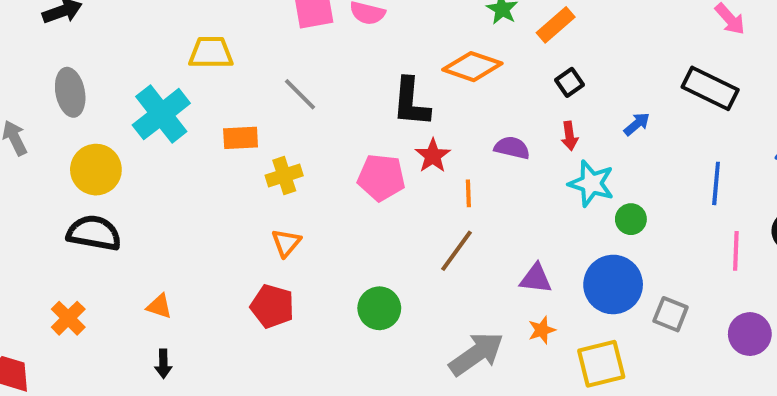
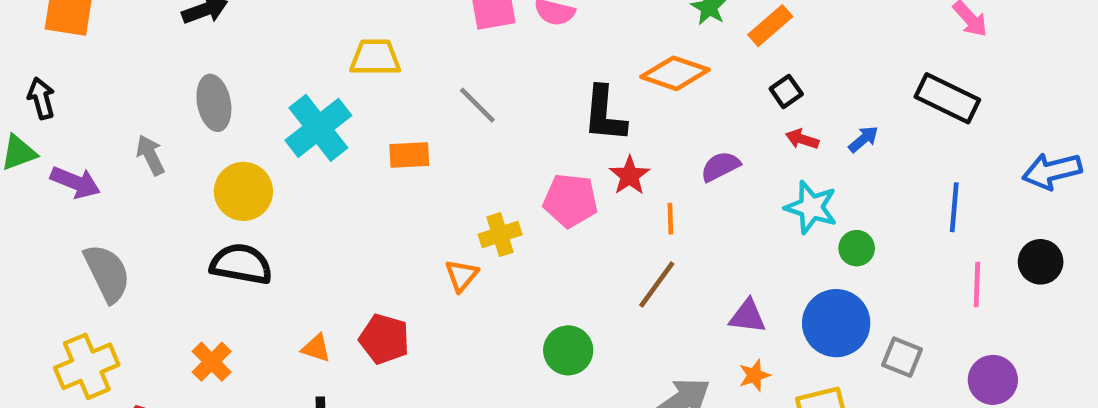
red arrow: (569, 136) -> (802, 139), moved, turned 116
purple semicircle: (512, 148) -> (720, 166), turned -40
yellow cross: (284, 176) -> (500, 235), moved
red pentagon: (272, 306) -> (384, 339), moved

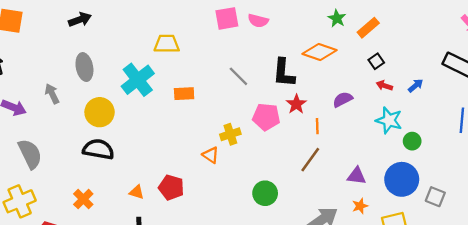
gray line: (477, 105) -> (238, 76), moved
orange triangle: (461, 275) -> (211, 155), turned -36

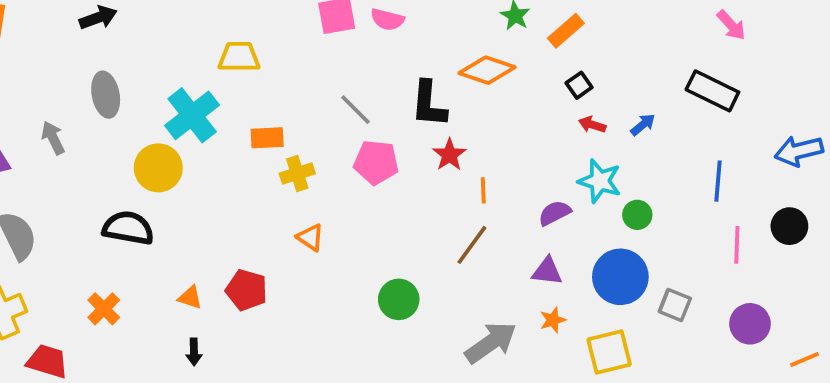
purple semicircle: (343, 99) -> (555, 213), moved
yellow circle: (100, 112) -> (158, 168), moved
pink pentagon: (266, 117) -> (376, 162), moved
yellow cross: (230, 134) -> (297, 174), moved

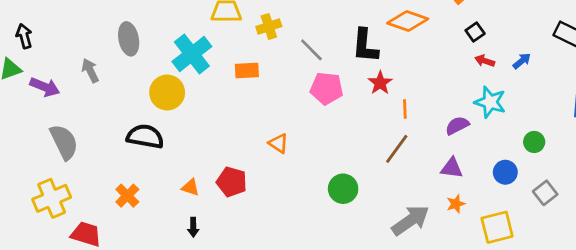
yellow cross: (297, 174) -> (269, 27), moved
green circle: (637, 215) -> (534, 142), moved
blue circle: (620, 277) -> (505, 172), size x0.6
gray square: (675, 305) -> (545, 193), turned 30

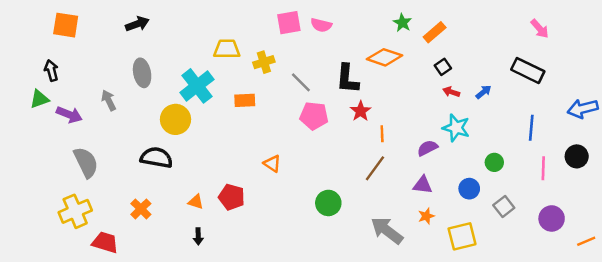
gray arrow: (410, 220) -> (387, 230), turned -108

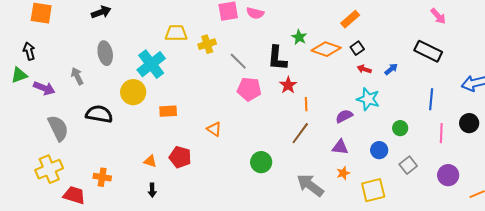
green star: (402, 23) -> (299, 37), moved
orange diamond: (384, 57) -> (326, 49), moved
orange rectangle: (245, 100) -> (168, 111), moved
black semicircle: (156, 158) -> (99, 114), moved
orange cross: (141, 209) -> (102, 177), moved, turned -36

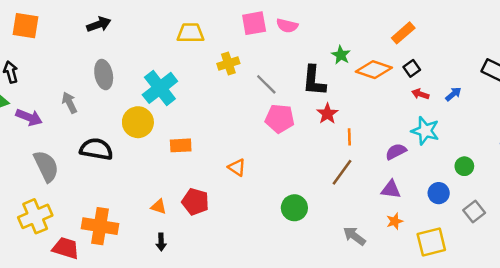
yellow trapezoid: (176, 33) -> (190, 33), moved
orange cross: (102, 177) -> (100, 226), size x1.6
gray arrow: (310, 185) -> (354, 236), size x0.7

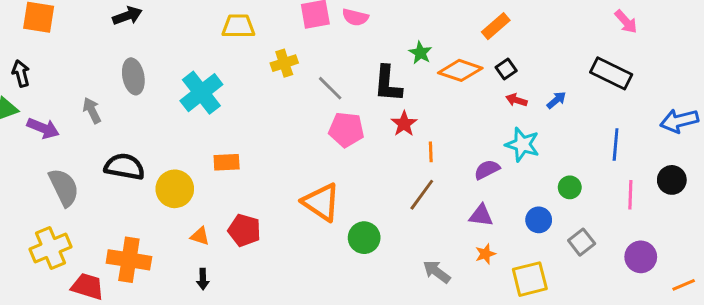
yellow circle: (138, 122) -> (175, 189), moved
orange triangle: (237, 167) -> (321, 202), moved, size x1.8

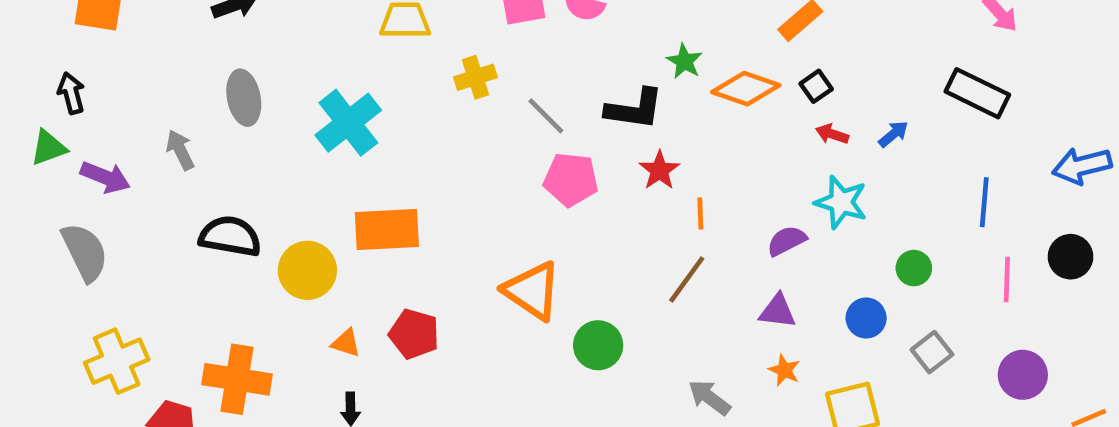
black L-shape: (388, 84) -> (634, 109), turned -87
orange rectangle: (227, 162) -> (387, 229), size x1.6
gray semicircle: (64, 187) -> (85, 252), moved
orange star: (485, 254) -> (784, 370), turned -30

